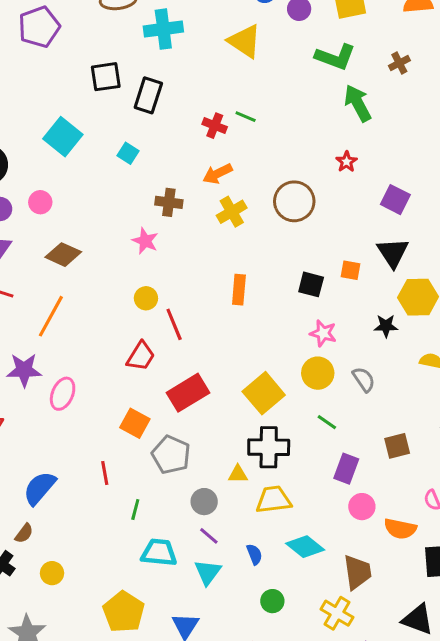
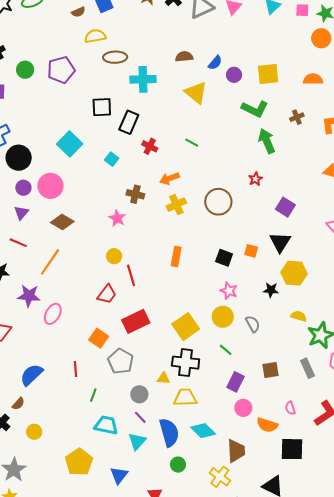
red cross: (215, 126) -> (150, 146), moved
pink circle: (40, 202) -> (50, 186), size x1.6
blue semicircle: (254, 554) -> (169, 432), size x2.0

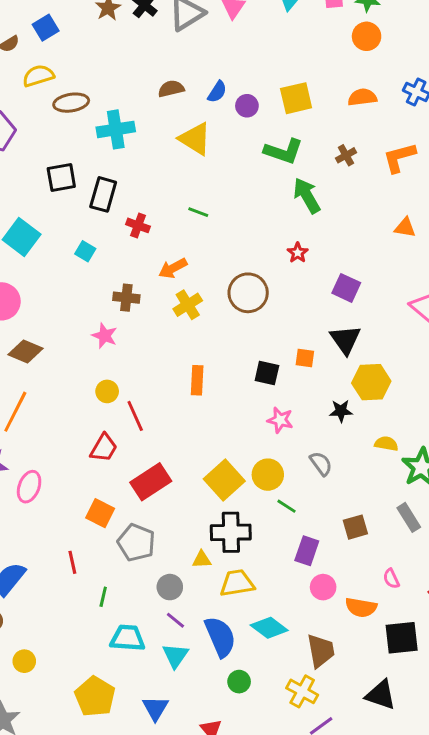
yellow circle: (223, 317) -> (268, 475), moved

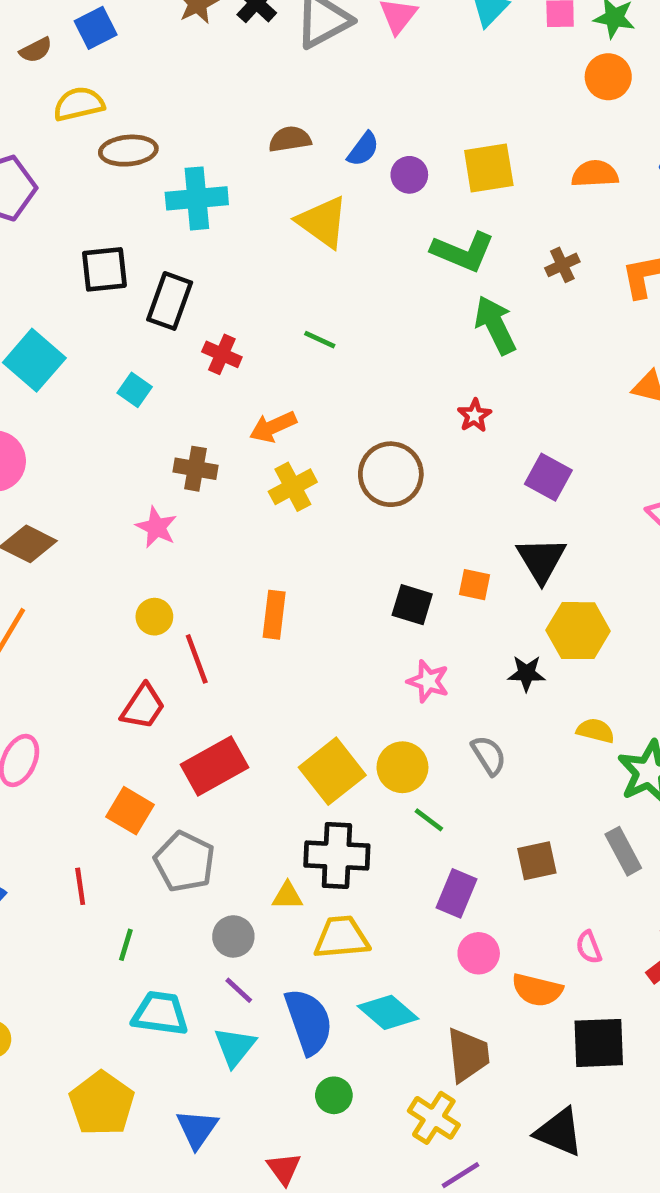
orange rectangle: (197, 380) -> (274, 615), moved

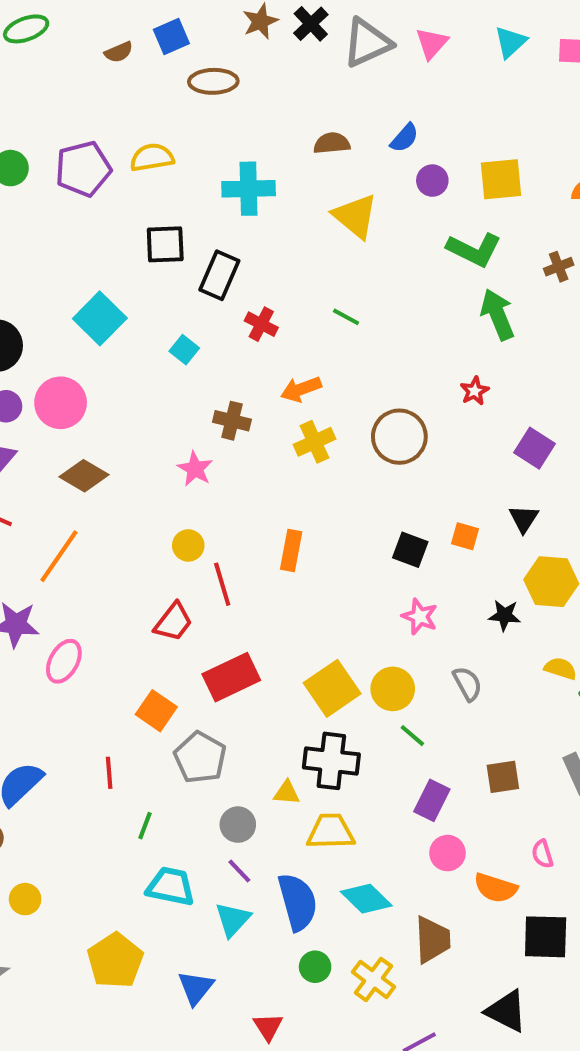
yellow semicircle: (79, 104) -> (152, 157), moved
blue semicircle: (363, 149) -> (405, 138), moved
brown ellipse: (128, 151) -> (213, 81), moved
black triangle: (541, 560) -> (524, 519), size x0.7
yellow cross: (434, 1118) -> (373, 979), moved

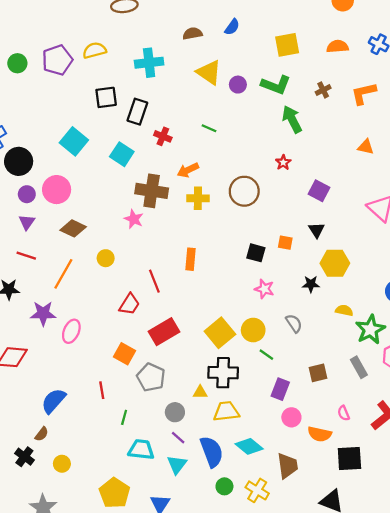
purple circle: (432, 181) -> (238, 85), moved
cyan square: (184, 350) -> (122, 154), size x1.5
brown cross: (232, 421) -> (152, 191), size x1.6
yellow cross: (315, 442) -> (198, 198), turned 30
yellow circle: (188, 545) -> (106, 258), moved

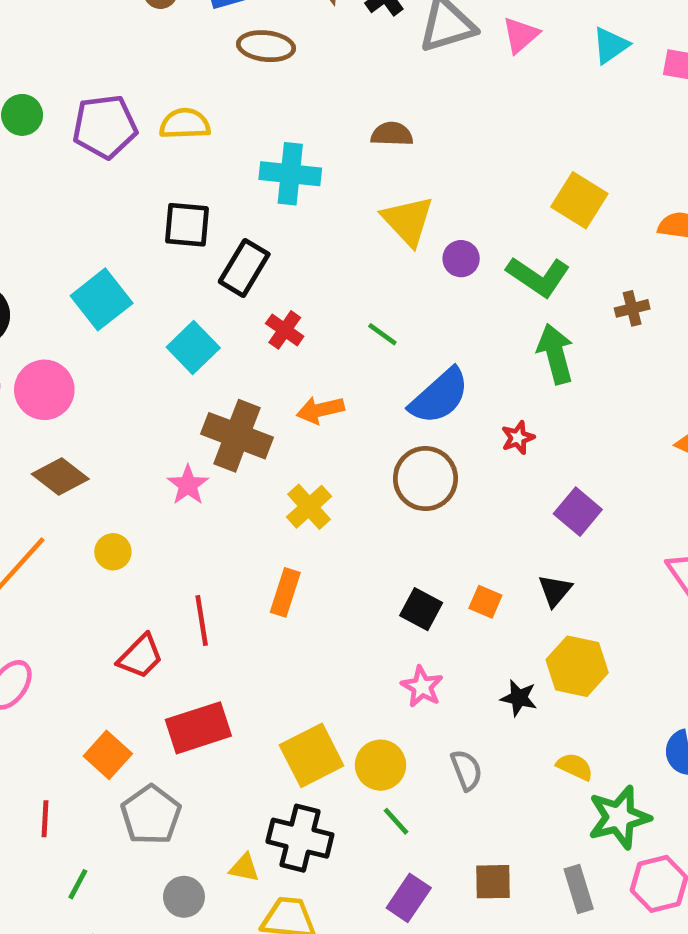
blue semicircle: (232, 27) -> (439, 396), moved, size x1.8
yellow square: (287, 45) -> (579, 200), turned 30
yellow cross: (198, 198) -> (309, 507), moved, turned 35

